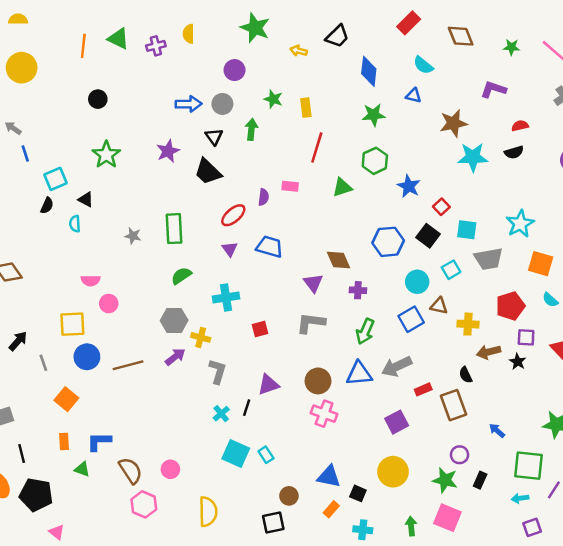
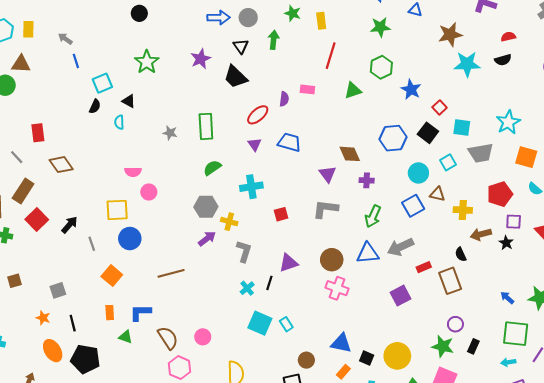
brown line: (128, 365) -> (171, 273), moved
blue arrow: (497, 431) -> (507, 298), moved
yellow circle: (393, 472) -> (397, 356), moved

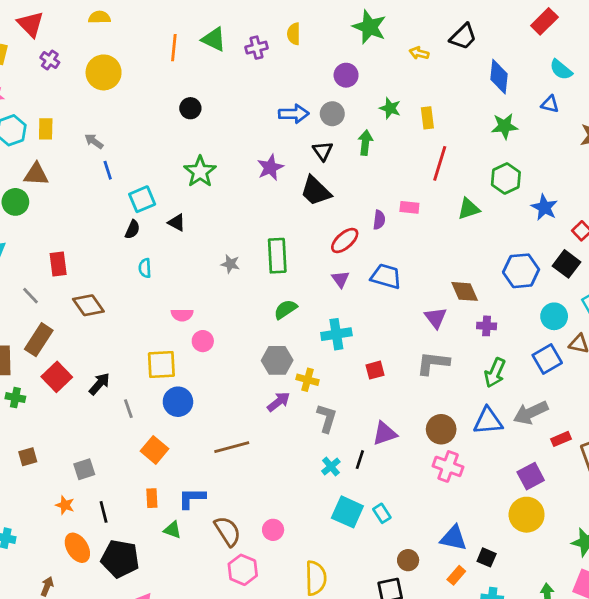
cyan semicircle: (119, 122) -> (145, 268), moved
yellow circle: (397, 356) -> (527, 515), moved

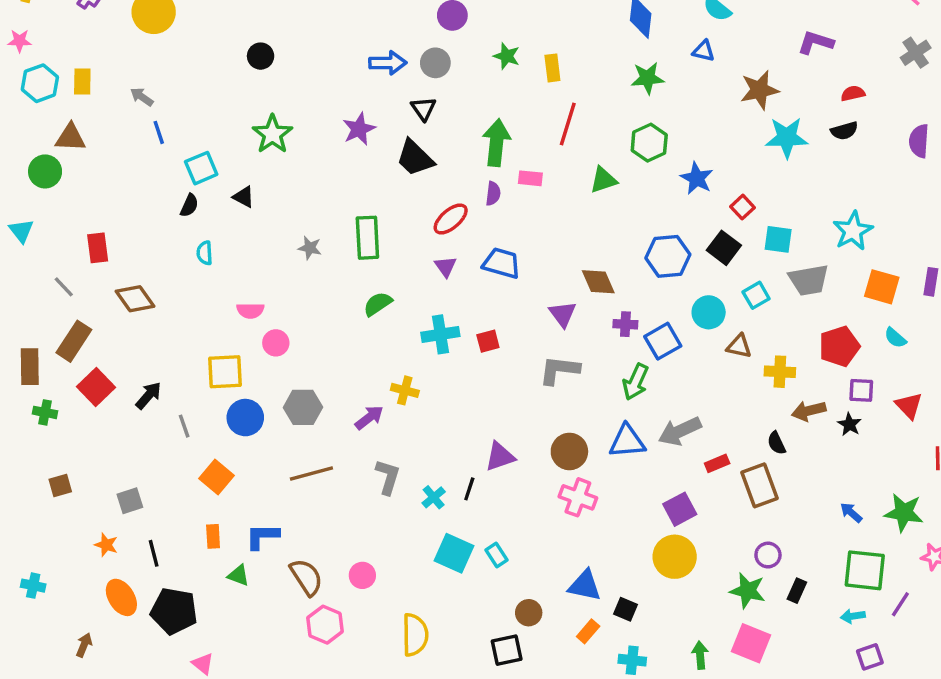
green arrow: (365, 143) -> (496, 143), moved, size x1.5
blue square: (547, 359) -> (663, 341), moved
gray hexagon: (277, 360) -> (303, 407), moved
red square: (375, 370) -> (488, 341), moved
gray L-shape: (327, 418) -> (388, 477), moved

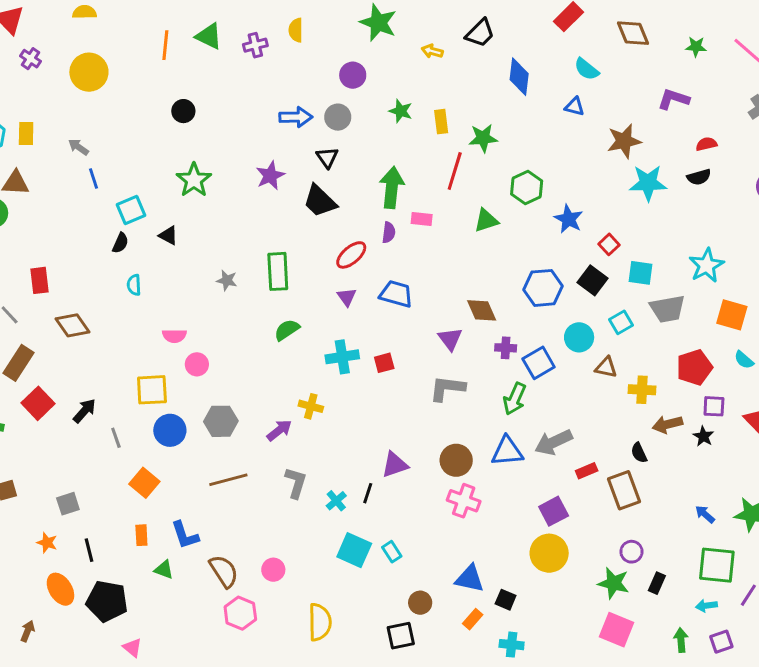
green star: (647, 78) -> (483, 138), moved
blue L-shape: (262, 536) -> (185, 535), turned -108
green arrow: (700, 655) -> (681, 640), moved

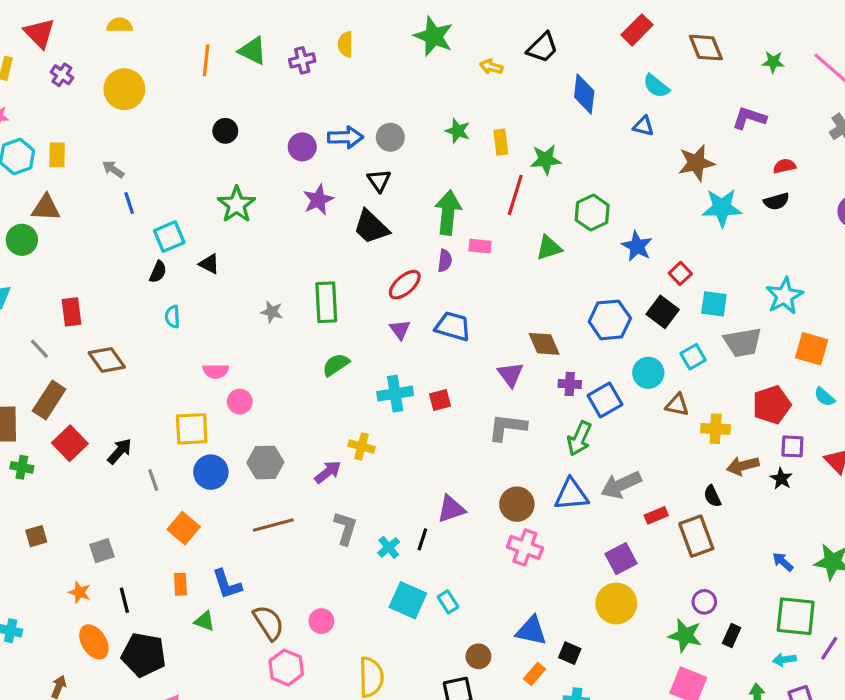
purple circle: (353, 75) -> (302, 147), moved

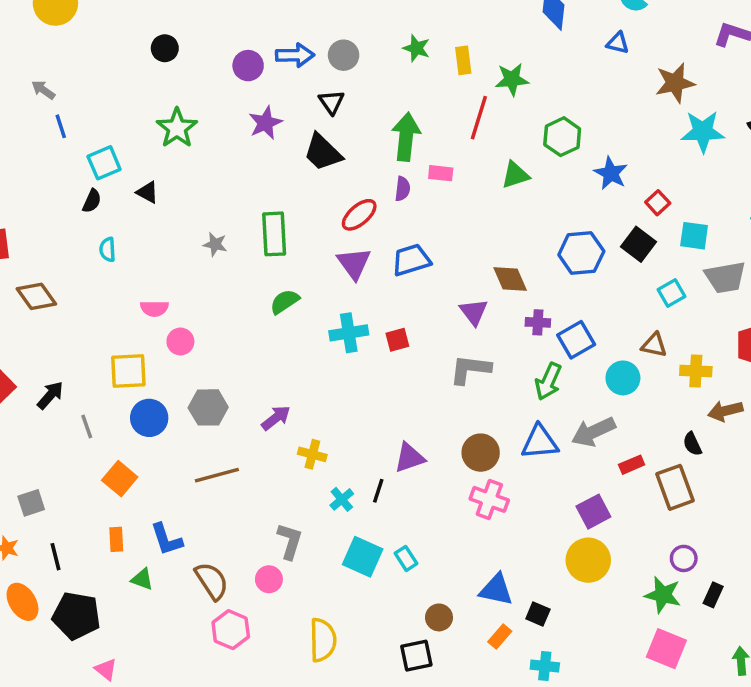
blue trapezoid: (453, 326) -> (411, 260), turned -33
purple triangle: (400, 330) -> (354, 263), size x1.5
cyan circle: (648, 373) -> (623, 378), moved
yellow cross: (361, 446) -> (312, 454), moved
gray L-shape: (345, 528) -> (290, 541), moved

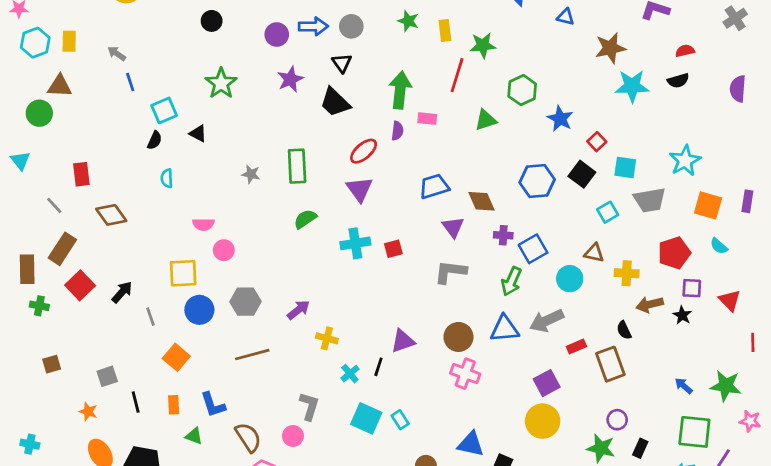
blue trapezoid: (411, 260) -> (434, 186), moved
black line: (55, 557) -> (136, 402), moved

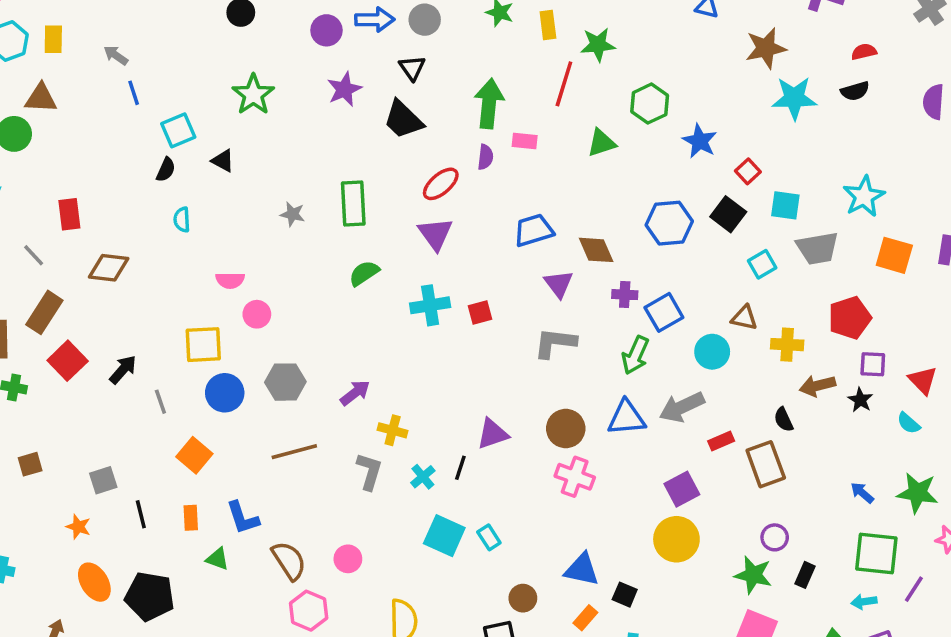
brown diamond: (111, 215) -> (109, 268), turned -48
cyan semicircle: (719, 246) -> (909, 423), moved
gray L-shape: (309, 406) -> (369, 471), moved

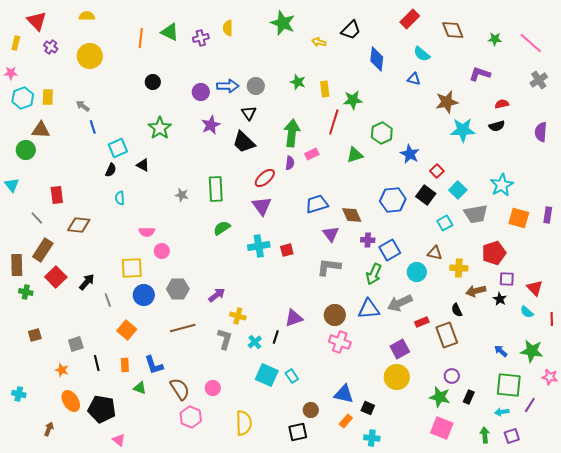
pink rectangle: (525, 141) -> (312, 154), turned -32
cyan square: (785, 205) -> (458, 190), turned 36

